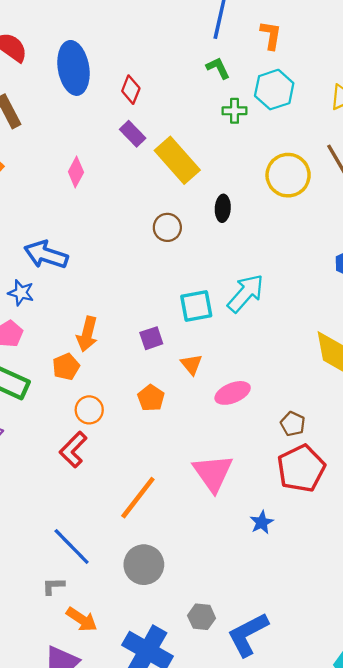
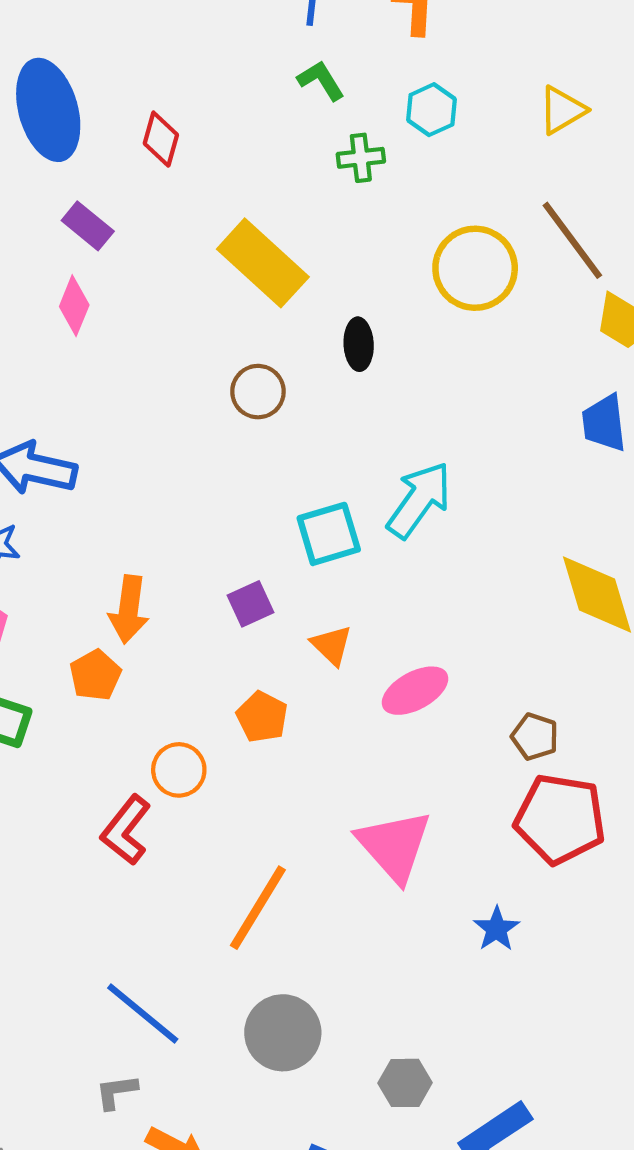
cyan hexagon: (274, 90) -> (431, 110), size x0.7
purple rectangle: (133, 134) -> (88, 226), moved
orange circle: (89, 410) -> (179, 770), moved
red pentagon: (301, 468) -> (560, 819), turned -30
gray hexagon: (202, 617) -> (405, 1083), moved

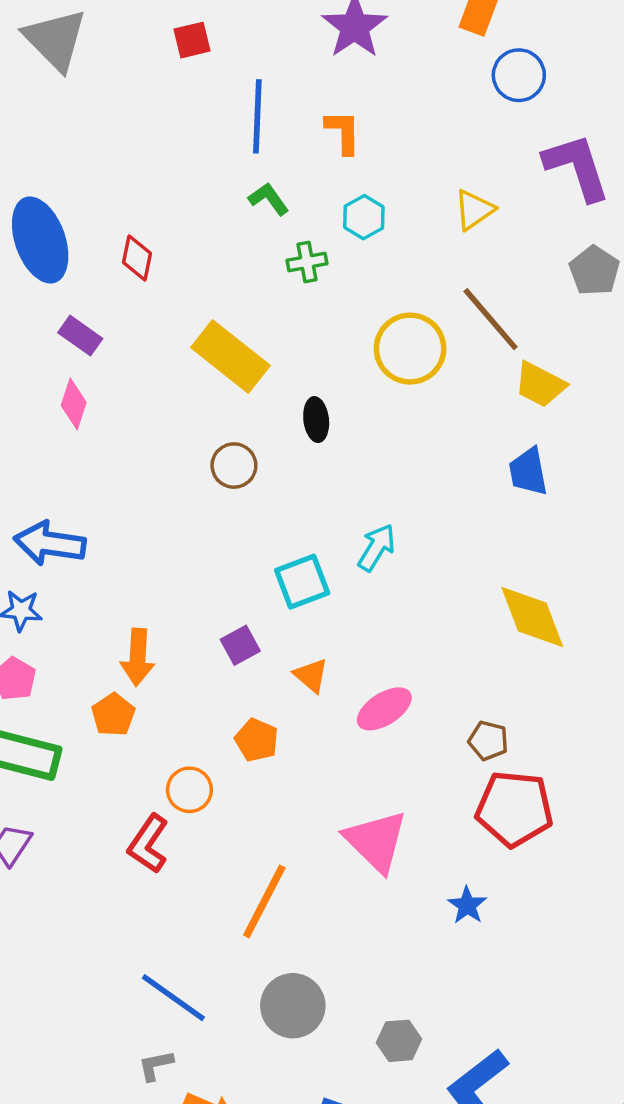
cyan arrow: (419, 500) -> (377, 548), size x0.7

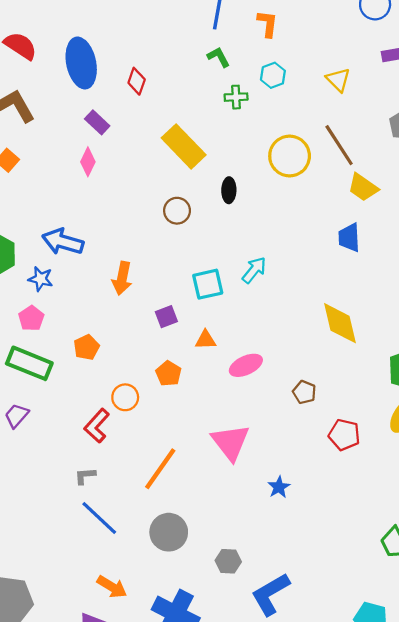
yellow triangle: (474, 210) -> (338, 80), turned -48
orange arrow: (138, 657) -> (122, 278), moved
orange triangle: (311, 675) -> (206, 340), turned -50
red pentagon: (514, 809) -> (344, 435), moved, size x0.7
gray L-shape: (156, 1065) -> (85, 476), moved

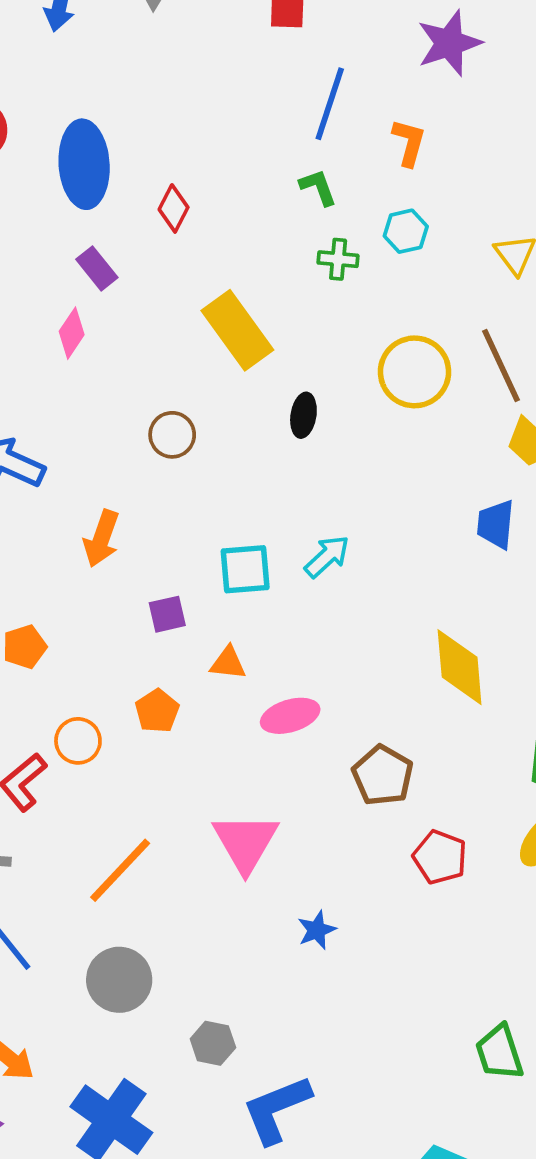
brown circle: (177, 211) -> (172, 435), moved
brown pentagon: (304, 392) -> (383, 775), size x1.5

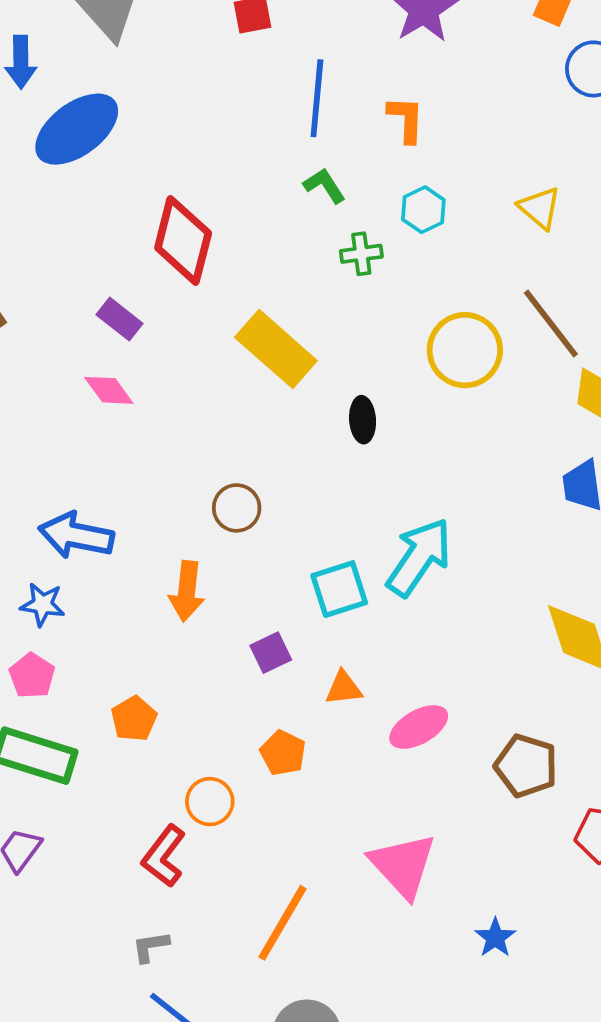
blue ellipse: (84, 164) -> (77, 129), moved, turned 70
red diamond: (174, 208) -> (183, 240), size x1.8
pink diamond: (72, 333) -> (109, 390), turned -57
brown circle: (172, 435) -> (237, 508), moved
cyan arrow: (327, 556) -> (419, 557), size x1.6

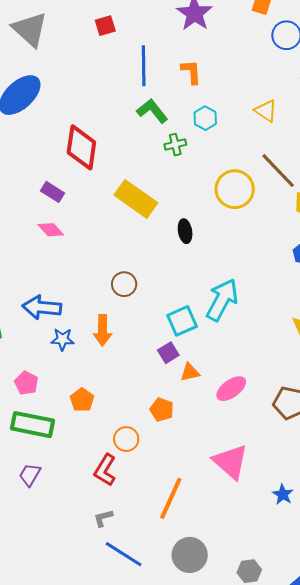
green L-shape: (325, 186) -> (152, 111), size x1.4
blue star: (43, 604) -> (62, 339), moved
purple square: (271, 653) -> (168, 353), moved

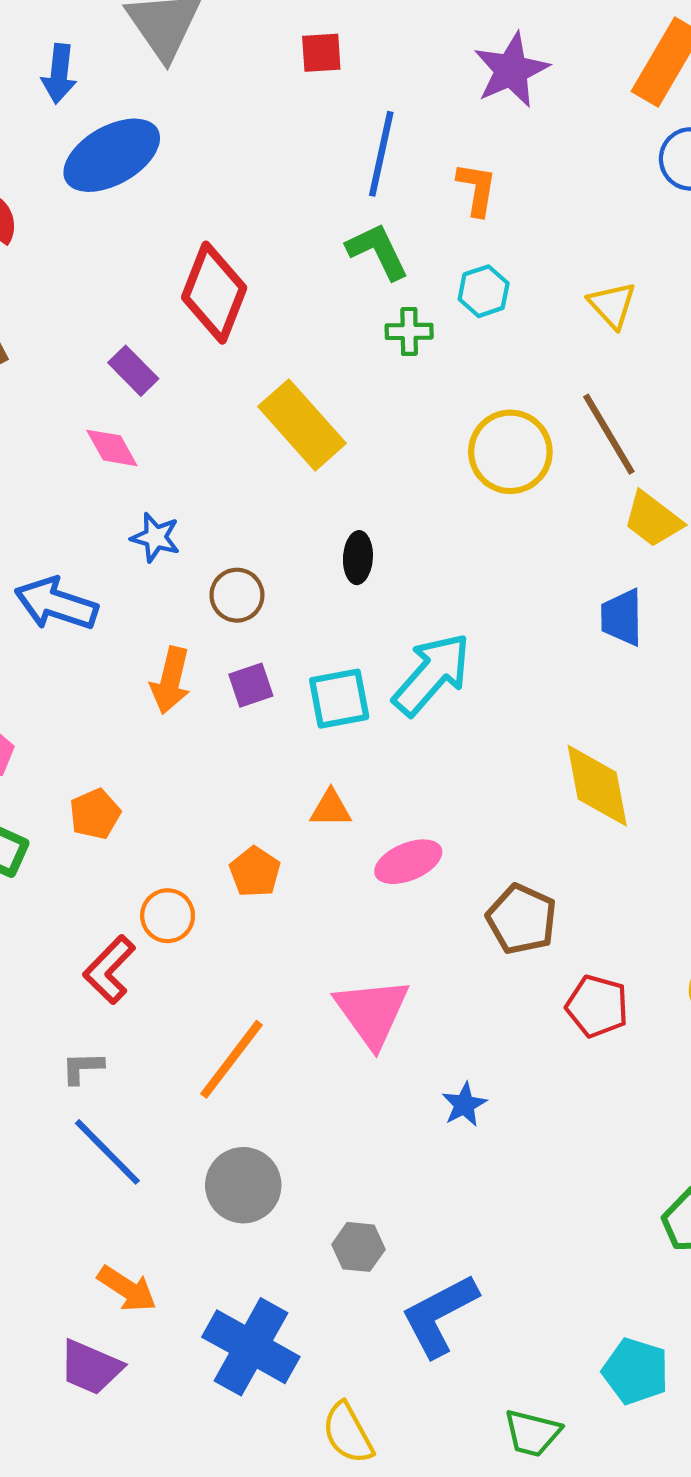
black ellipse: (185, 231) -> (358, 558), moved
blue star: (62, 339) -> (155, 537), moved
purple square: (168, 353) -> (251, 685), moved

